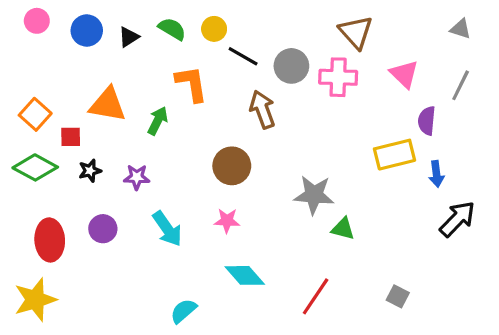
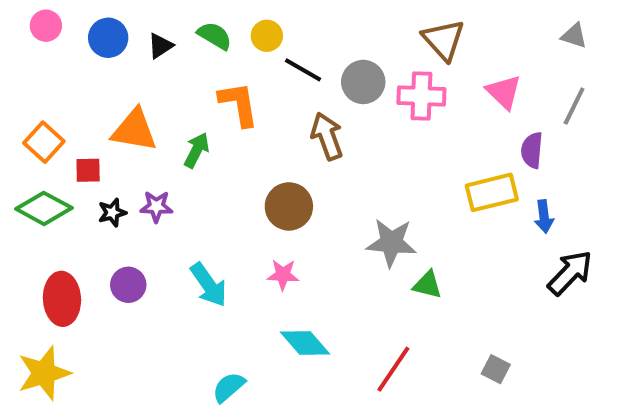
purple star: (137, 177) -> (156, 206), moved

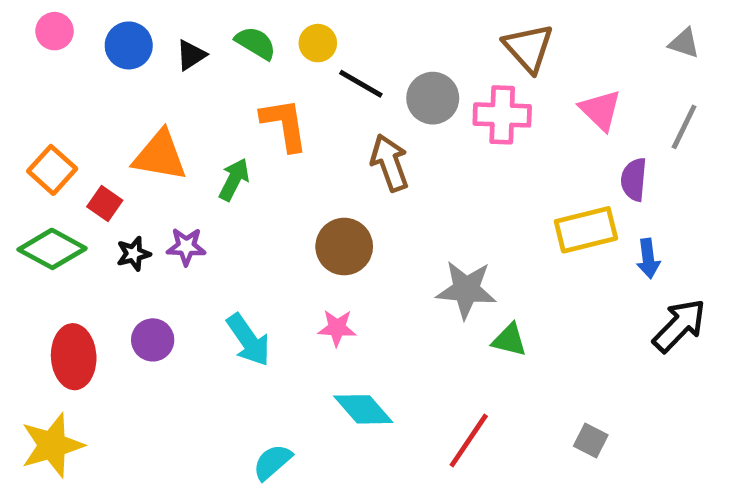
red square: (88, 170) -> (105, 203), turned 36

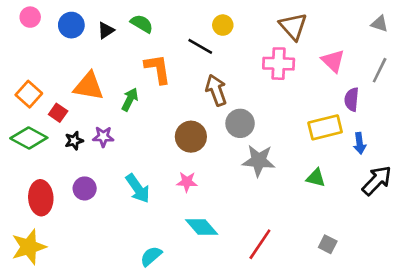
yellow circle: (318, 43) -> (223, 25), moved
gray circle: (433, 98) -> (240, 123), moved
green triangle: (509, 340) -> (316, 178), moved

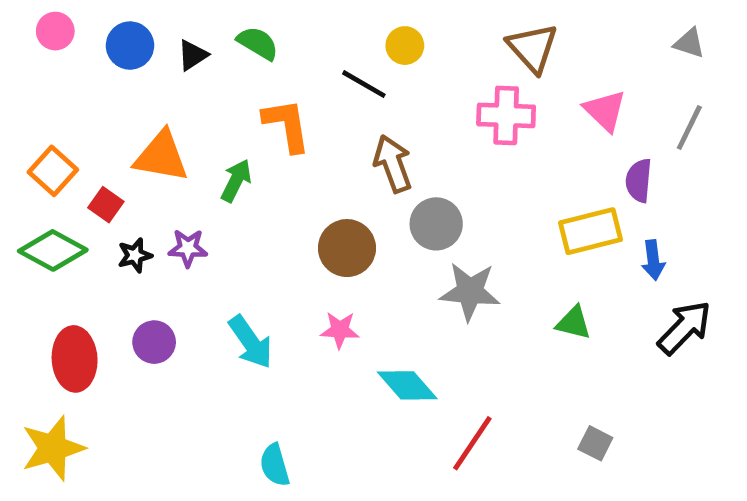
cyan diamond: (202, 227) -> (407, 385), moved
cyan semicircle: (151, 256) -> (275, 465), turned -65

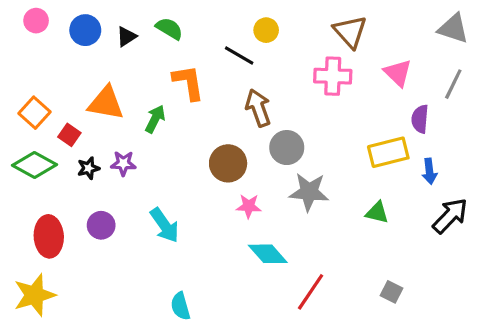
gray triangle: (689, 43) -> (453, 29), size x1.5
pink star: (340, 330) -> (249, 206), moved

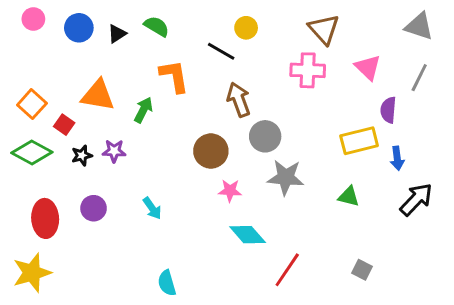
cyan arrow: (165, 225) -> (152, 208), size x0.7

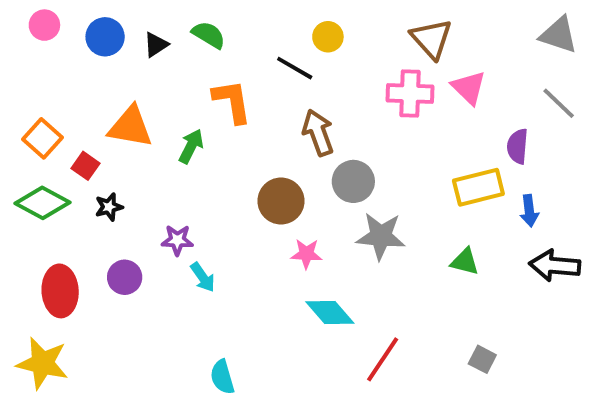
pink triangle: (368, 67) -> (469, 88), moved
gray line: (419, 78) -> (559, 103), turned -72
purple star: (114, 151) -> (177, 240), moved
black arrow: (416, 199) -> (555, 266), turned -129
yellow star: (32, 273) -> (42, 363), turned 30

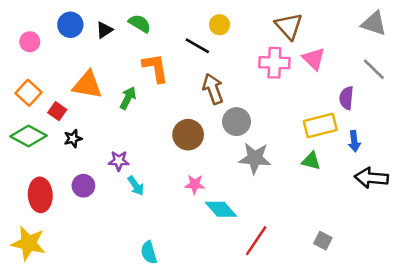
pink circle: (44, 25) -> (30, 42), moved
pink star: (306, 254) -> (195, 184), moved
green triangle: (465, 262) -> (311, 161), moved

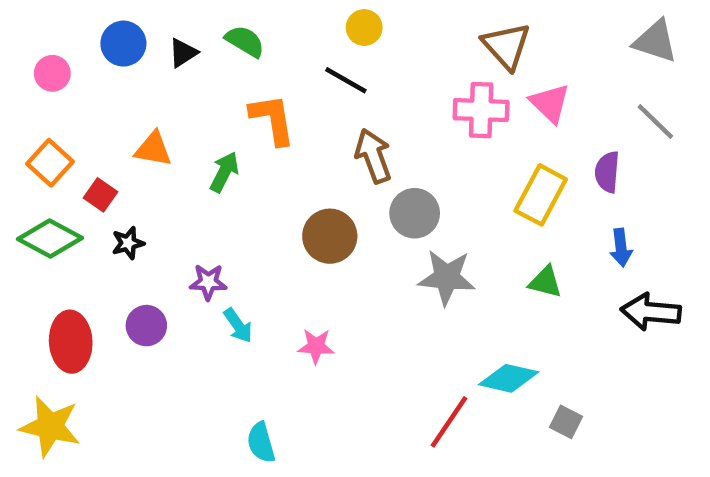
yellow circle: (220, 25) -> (364, 28), moved
orange triangle: (87, 85) -> (153, 149), size x0.7
yellow rectangle: (320, 126) -> (541, 195), moved, turned -48
pink star: (195, 184) -> (316, 346), moved
cyan diamond: (221, 209) -> (509, 378), moved, turned -36

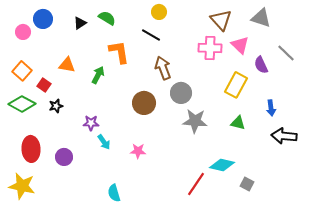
gray triangle: (655, 41) -> (261, 18), moved
blue circle: (123, 44) -> (43, 19), moved
purple semicircle: (607, 172) -> (261, 65), moved, turned -30
purple circle: (146, 326) -> (64, 157), moved

